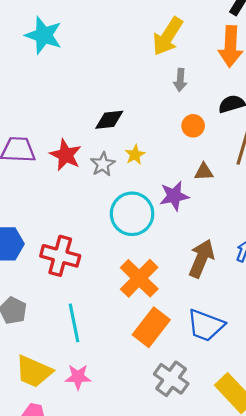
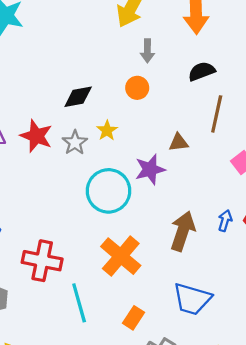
orange circle: (193, 126) -> (137, 88), moved
red cross: (60, 256) -> (42, 261), moved
cyan line: (74, 323) -> (79, 303), moved
orange rectangle: (151, 327) -> (134, 318), moved, size x0.6

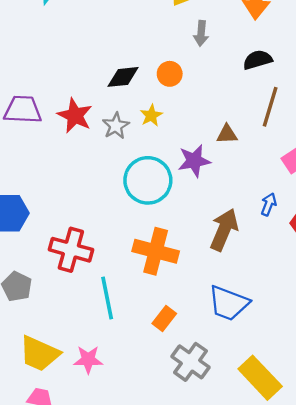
orange circle: (137, 88) -> (170, 74), moved
blue arrow: (225, 221) -> (269, 204), moved
orange cross: (121, 256) -> (156, 251), turned -30

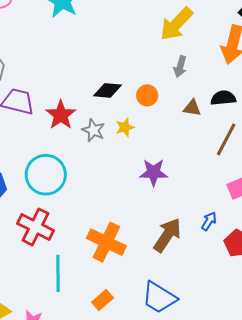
gray star: (116, 126) -> (93, 130), turned -30
brown triangle: (227, 134) -> (192, 108), moved
cyan circle: (148, 180) -> (46, 175), moved

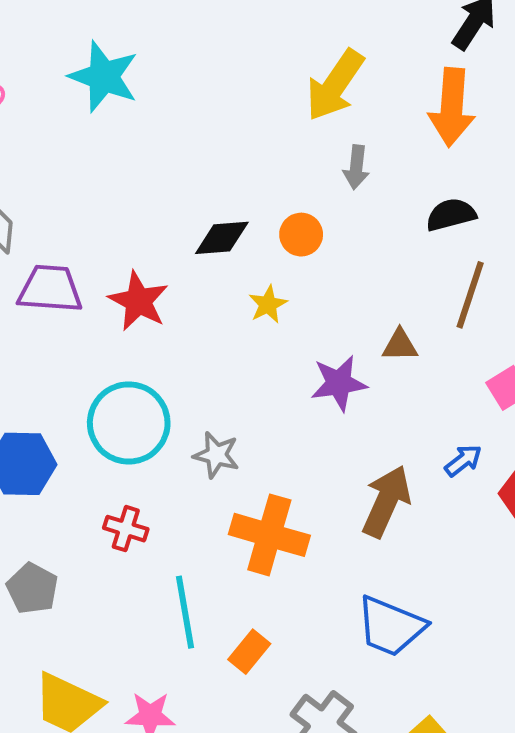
brown triangle: (192, 108) -> (400, 345), moved
gray star: (93, 130) -> (216, 455), moved
blue arrow: (209, 221) -> (463, 460), turned 30
red cross: (36, 227) -> (126, 529), size x0.6
orange rectangle: (103, 300) -> (249, 652), moved

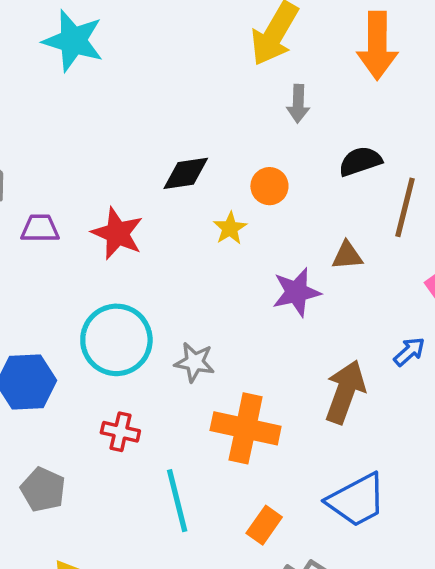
black semicircle: (451, 215) -> (360, 161), moved
orange circle: (301, 235) -> (269, 186), moved
purple trapezoid: (50, 289) -> (40, 228), size x0.7
blue trapezoid: (391, 626) -> (357, 500), turned -46
orange rectangle: (249, 652) -> (264, 525), moved

